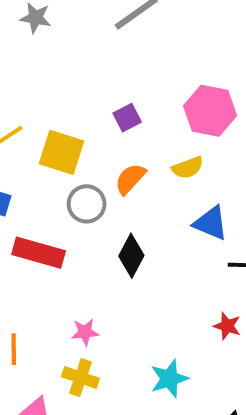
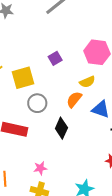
yellow square: (62, 152) -> (23, 78), turned -30
orange semicircle: (130, 179) -> (74, 99), moved

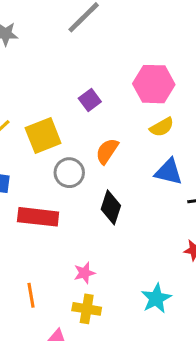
yellow semicircle: (87, 82) -> (162, 127), moved
orange semicircle: (74, 99) -> (107, 151), moved

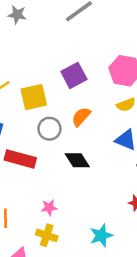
purple square: (90, 100) -> (74, 75), size x1.5
black diamond: (111, 207) -> (77, 160), turned -60

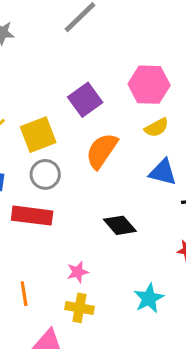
orange semicircle: (81, 117) -> (102, 151), size x1.4
gray circle: (49, 129) -> (45, 174), moved
black diamond: (77, 160) -> (120, 225), moved

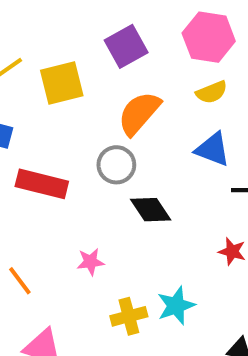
gray circle: (45, 174) -> (116, 165), moved
orange line: (24, 294) -> (20, 281), turned -35
yellow cross: (79, 308) -> (129, 316), moved, turned -32

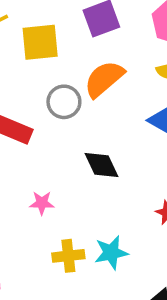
gray circle: (116, 165) -> (64, 102), moved

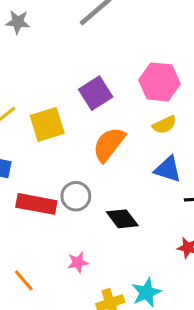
gray circle: (64, 102) -> (76, 196), moved

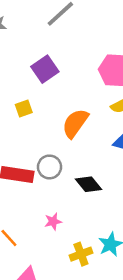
purple square: (96, 93) -> (45, 69), moved
yellow square: (47, 124) -> (24, 109), size x0.6

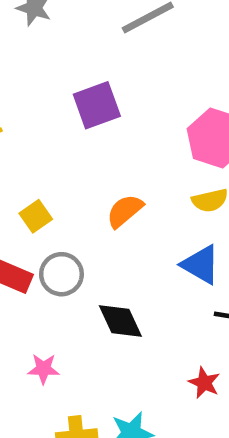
yellow square: (24, 109) -> (36, 216), moved, turned -30
orange semicircle: (75, 123) -> (125, 211), size x0.7

